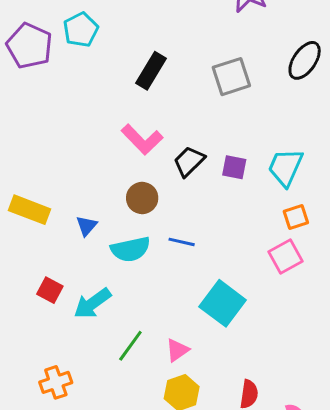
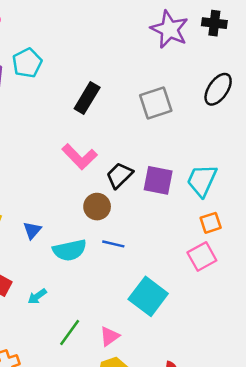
purple square: (234, 167) -> (158, 180), size x1.4
brown circle: (142, 198) -> (97, 207), moved
cyan arrow: (92, 303) -> (37, 296), size x0.6

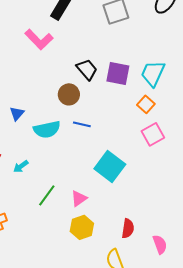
pink L-shape: (80, 157) -> (39, 39), moved
black trapezoid: (120, 175) -> (87, 69), turned 95
orange square: (211, 223) -> (146, 104), moved, turned -30

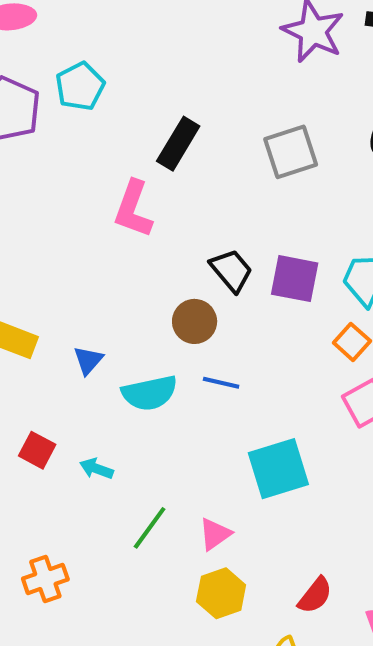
pink L-shape: (39, 39) -> (133, 209), turned 64
cyan arrow: (21, 166) -> (96, 469), turned 56
cyan square: (110, 166) -> (278, 469), turned 36
red semicircle: (128, 228) -> (315, 595), turned 30

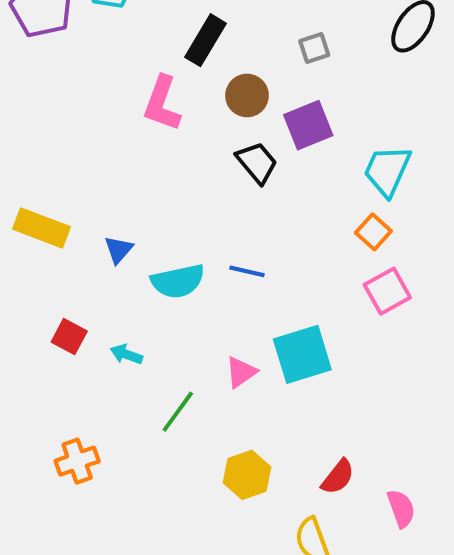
gray square: (291, 152) -> (314, 48), size x0.6
purple square: (295, 279) -> (308, 125), moved, turned -33
brown circle: (195, 321) -> (247, 95), moved
pink triangle: (215, 534) -> (241, 372), moved

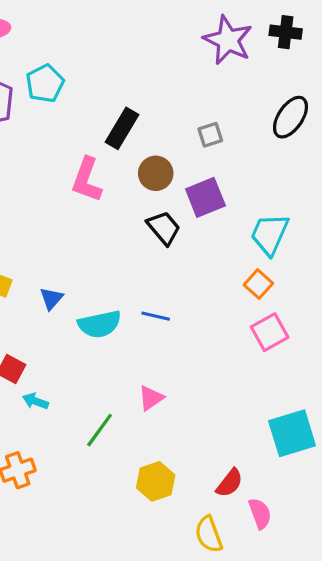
cyan arrow: (126, 354) -> (35, 401), moved
cyan square: (302, 354) -> (292, 433), moved
pink semicircle: (401, 508) -> (260, 513), moved

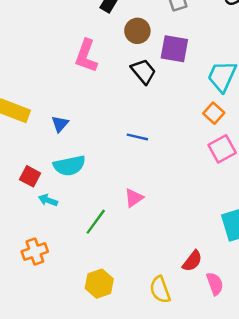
pink L-shape: (87, 180) -> (86, 56), moved
purple square: (205, 197) -> (174, 49), turned 32
cyan semicircle: (100, 324) -> (69, 166), moved
yellow hexagon: (156, 481) -> (99, 284), moved
yellow semicircle: (209, 534) -> (160, 290), moved

